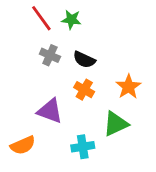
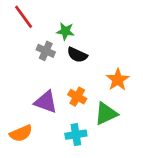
red line: (41, 18) -> (24, 17), moved
green star: (71, 20) -> (65, 31), moved
orange cross: (84, 90) -> (77, 97), moved

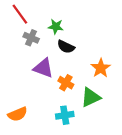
gray cross: (46, 51) -> (31, 38), moved
purple triangle: (46, 102) -> (43, 68), moved

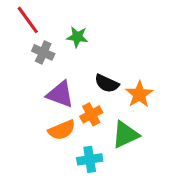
black semicircle: (66, 47) -> (107, 83), moved
orange cross: (66, 83) -> (91, 114), turned 32
orange semicircle: (18, 114) -> (62, 130), moved

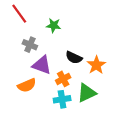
gray cross: (43, 52) -> (30, 45), moved
orange semicircle: (62, 130) -> (27, 85), moved
cyan cross: (90, 159) -> (62, 99), moved

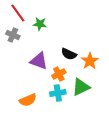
green star: (54, 25) -> (40, 24), moved
gray cross: (30, 45) -> (13, 35), moved
orange semicircle: (27, 85) -> (28, 100), moved

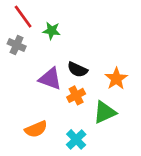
black semicircle: (69, 54) -> (77, 70), moved
cyan cross: (58, 93) -> (76, 139), moved, turned -35

